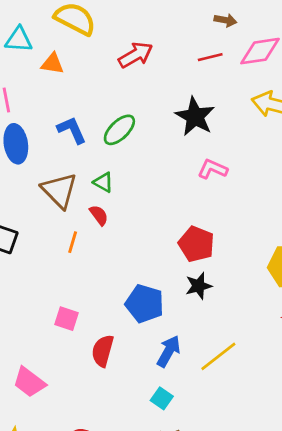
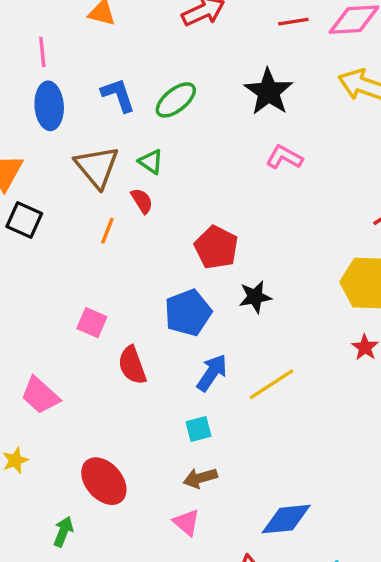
red pentagon: (196, 244) -> (216, 247), moved
blue pentagon: (145, 304) -> (188, 313), turned 30
red semicircle: (103, 351) -> (132, 365), turned -40
cyan square: (162, 398) -> (199, 429), turned 35

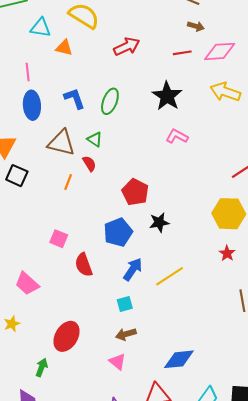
green ellipse: (176, 100) -> (110, 101), turned -30
brown triangle: (97, 167) -> (61, 143), turned -36
red ellipse: (104, 481) -> (66, 336), turned 72

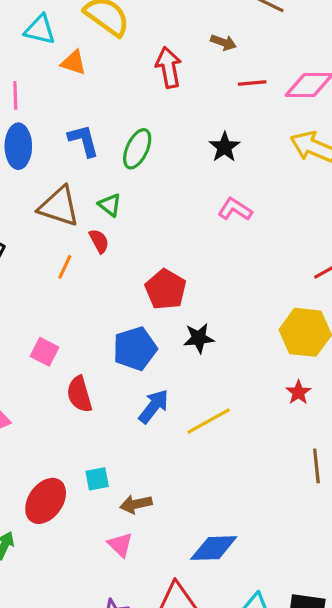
brown arrow: (196, 26) -> (223, 42), moved
red arrow: (127, 46) -> (169, 67), turned -80
black star: (167, 96) -> (224, 147), size x0.7
cyan square: (125, 304) -> (97, 479), moved

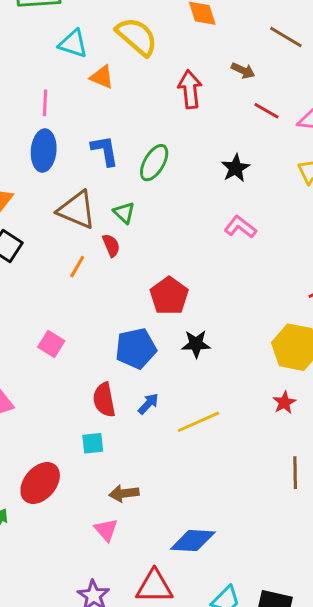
red line: (252, 83) -> (266, 111), turned 30
red semicircle: (79, 394) -> (104, 400), moved
blue arrow: (154, 406) -> (148, 404), size x0.7
cyan square: (97, 479) -> (93, 443), moved

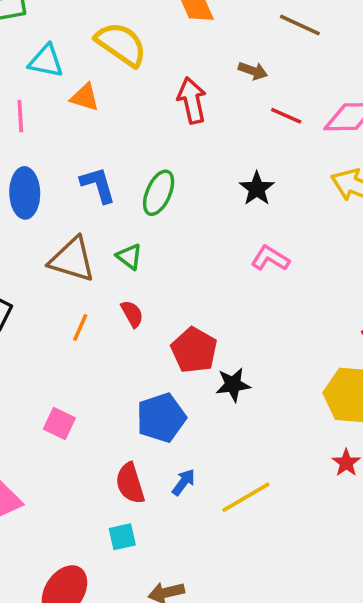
pink line: (45, 103) -> (20, 116), moved
red semicircle: (111, 245) -> (132, 314), moved
black star: (196, 344) -> (233, 385), moved

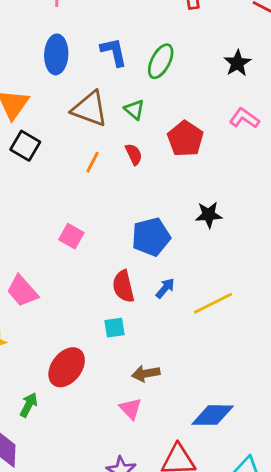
red pentagon: (194, 350) -> (185, 139), moved

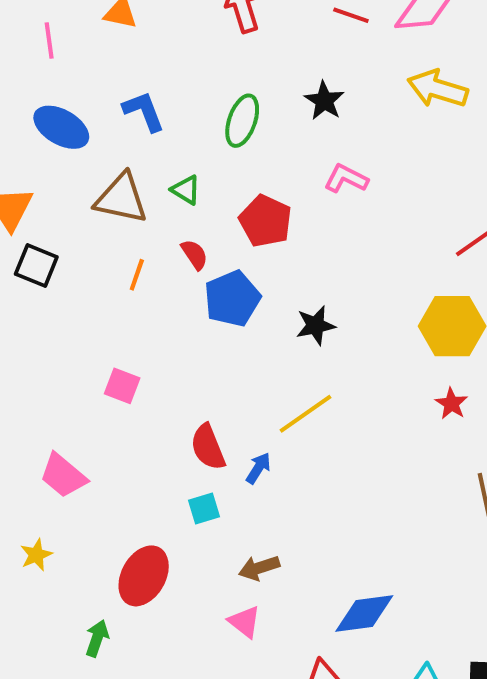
blue ellipse: (56, 54) -> (61, 127), turned -54
green ellipse: (161, 61) -> (242, 121), moved
blue pentagon: (151, 237) -> (232, 299), moved
blue arrow: (165, 288) -> (258, 468), moved
yellow line: (213, 303) -> (305, 414), moved

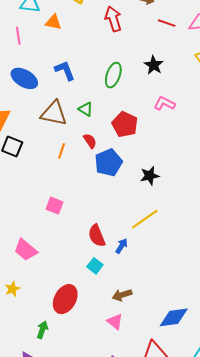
cyan square: (204, 508) -> (95, 266), turned -35

